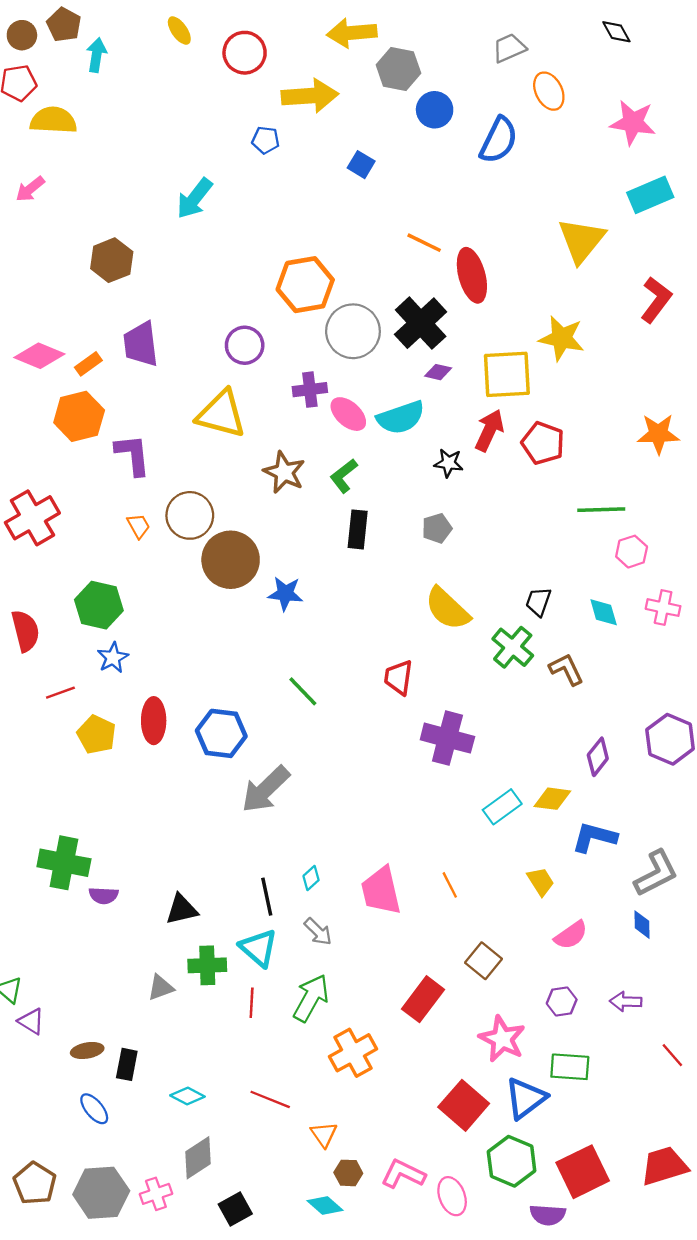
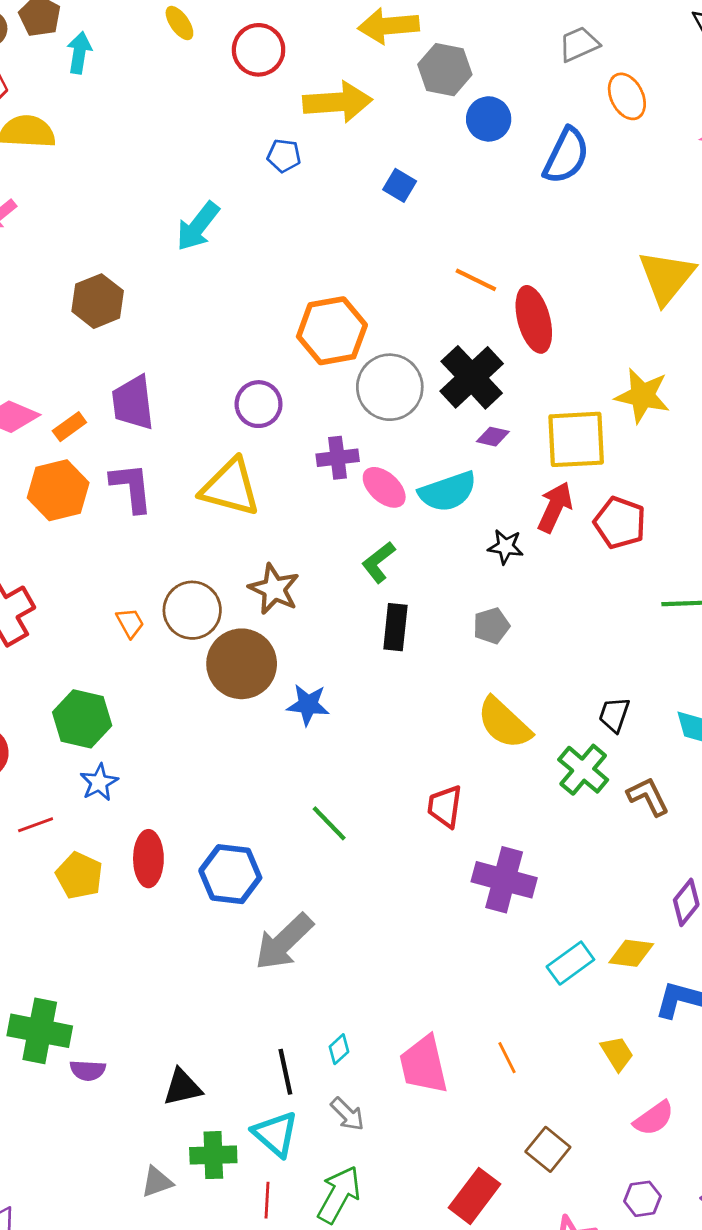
purple L-shape: (133, 455) -> (131, 487), moved
brown star: (284, 472) -> (274, 589), moved

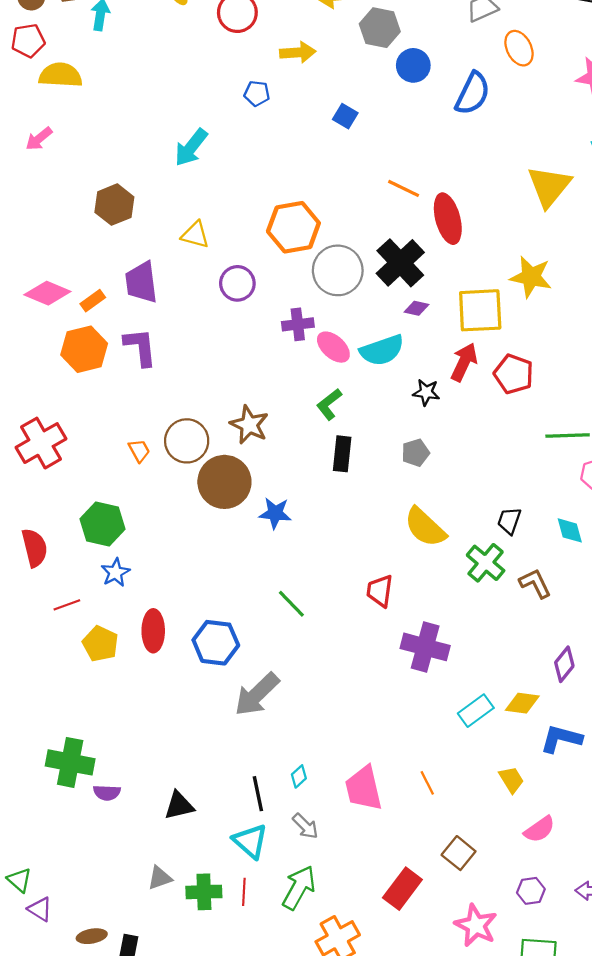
yellow arrow: (338, 102) -> (298, 52), size x0.7
yellow triangle: (230, 487) -> (195, 235), moved, size x0.6
green cross: (213, 1155) -> (204, 892), moved

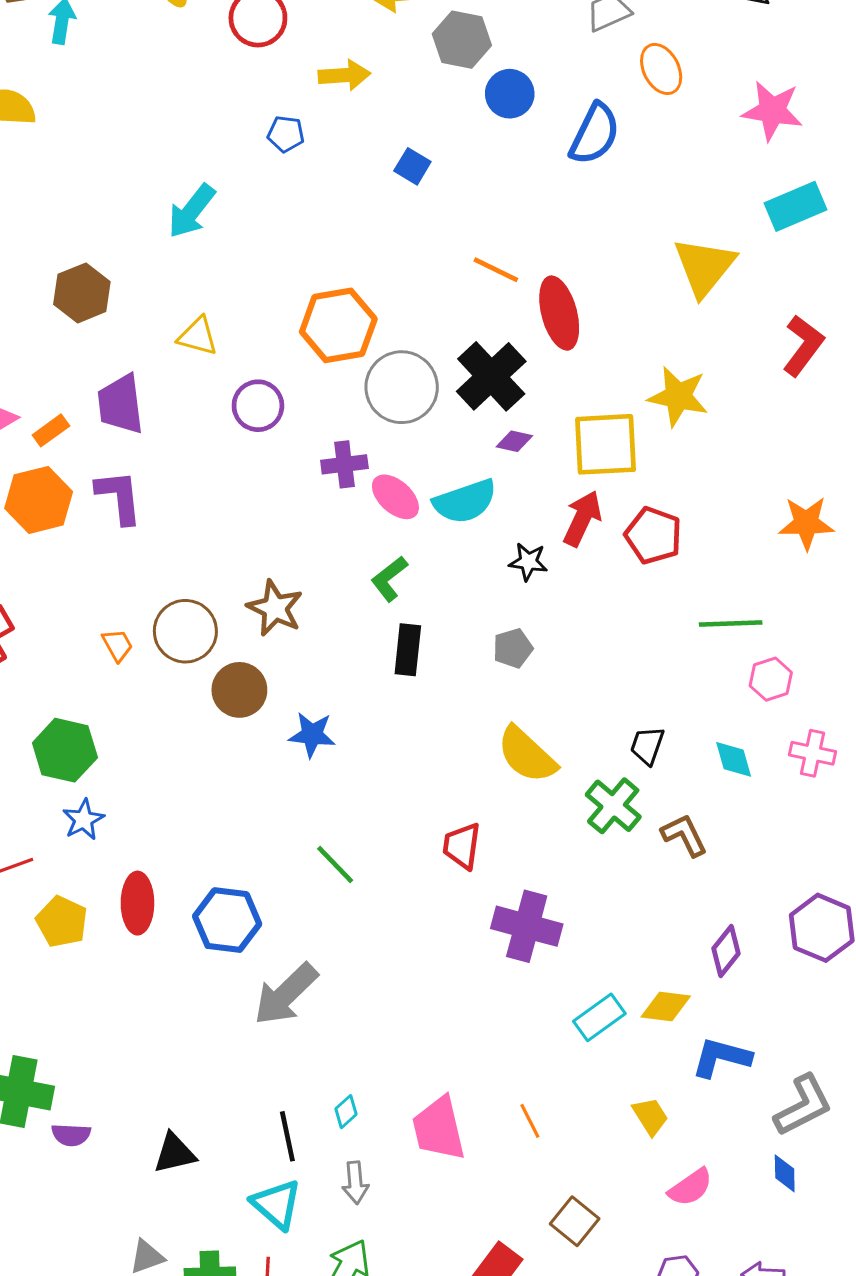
brown circle: (224, 482) -> (239, 690), size x0.7
gray arrow: (305, 826) -> (355, 1183), turned 40

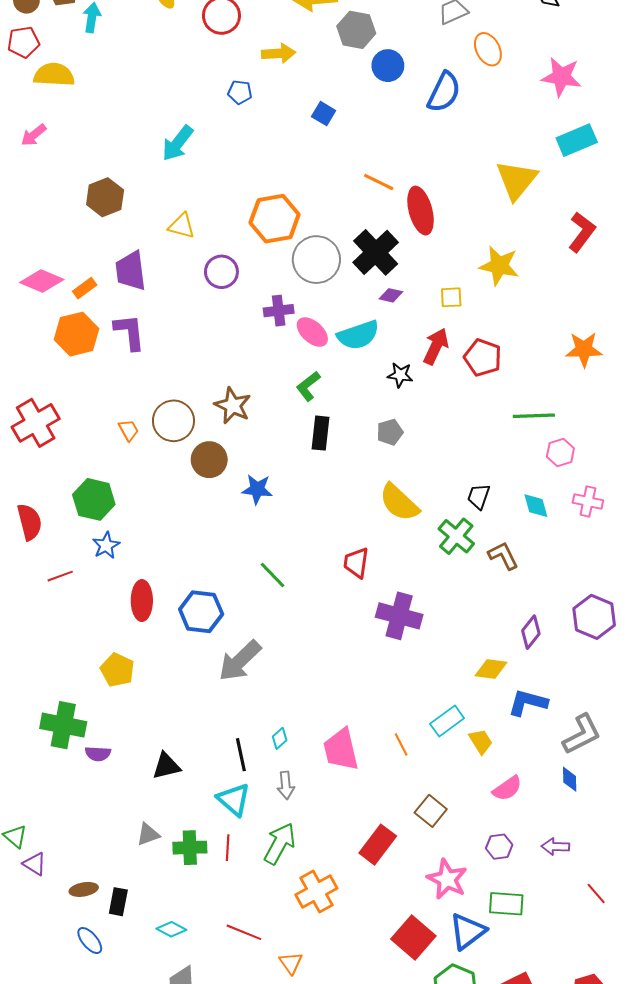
yellow square: (606, 444) -> (451, 297), size x0.5
yellow pentagon: (62, 922) -> (117, 670), moved
cyan rectangle: (599, 1017) -> (447, 721), moved

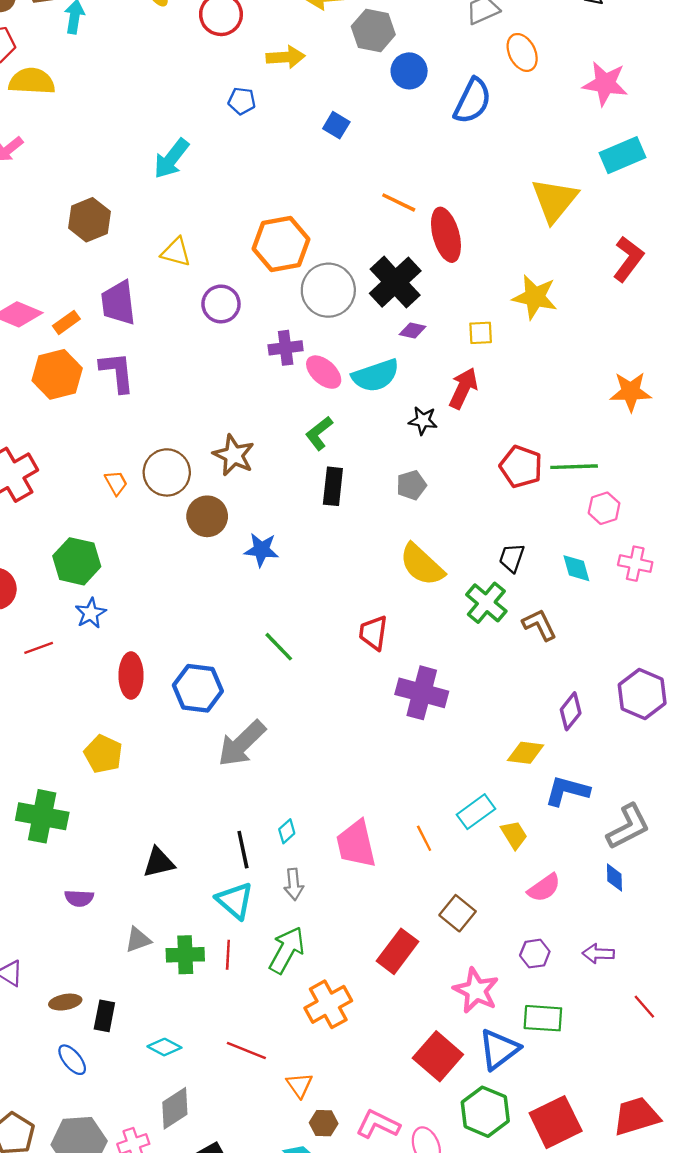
red pentagon: (483, 358) -> (521, 467), moved
purple semicircle: (98, 754) -> (79, 898), moved

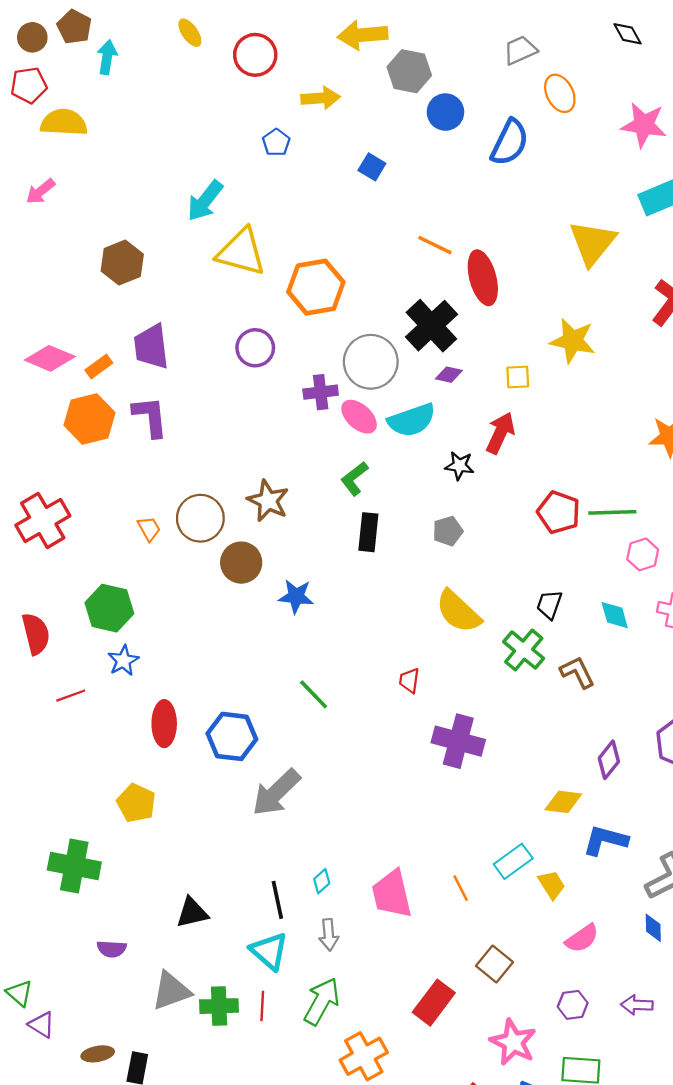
blue pentagon: (242, 101) -> (276, 142), turned 30
yellow triangle: (176, 252) -> (241, 252), moved, size x1.6
gray circle: (328, 290) -> (371, 362), moved
red trapezoid: (373, 633) -> (409, 680), size x0.7
gray triangle: (138, 940) -> (171, 991), size x1.5

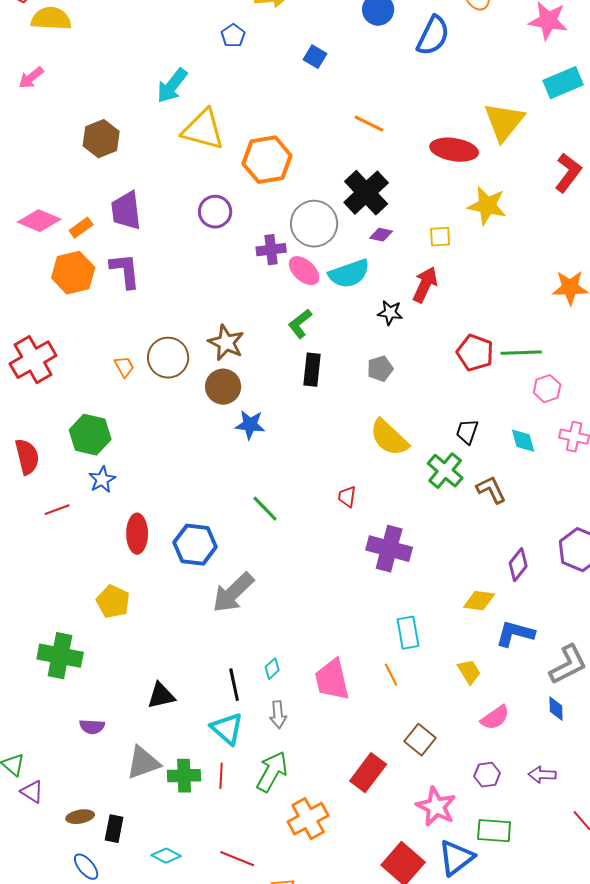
red ellipse: (483, 278) -> (454, 150), moved, turned -66
brown circle: (241, 563) -> (223, 387), moved
cyan rectangle: (513, 861) -> (408, 633), moved, turned -64

